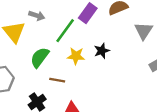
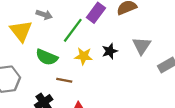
gray triangle: (144, 31) -> (142, 46), moved
green semicircle: (40, 57) -> (47, 57), turned -105

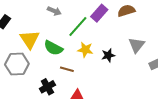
yellow triangle: (21, 31) -> (30, 39), moved
black star: (110, 51) -> (108, 55), moved

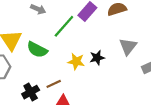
yellow star: (85, 50) -> (76, 62), moved
brown line: (67, 69) -> (54, 84), moved, turned -40

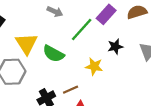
black star: (97, 58) -> (115, 47), moved

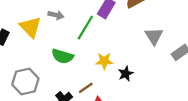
yellow triangle: (26, 44) -> (30, 27), moved
black star: (115, 47) -> (126, 74), moved

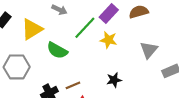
yellow triangle: (30, 27) -> (32, 29), moved, turned 30
yellow star: (104, 61) -> (108, 40), moved

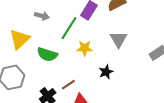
yellow star: (108, 40) -> (85, 48), moved
gray triangle: (149, 50) -> (119, 39), moved

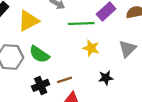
green line: (69, 28) -> (81, 24), turned 40
green semicircle: (47, 54) -> (39, 54), moved

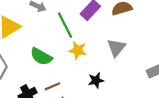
green line: (81, 24) -> (65, 25), turned 70
green semicircle: (39, 54) -> (41, 57), moved

